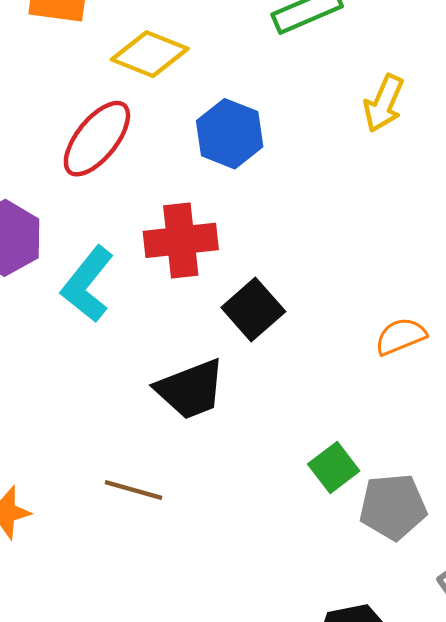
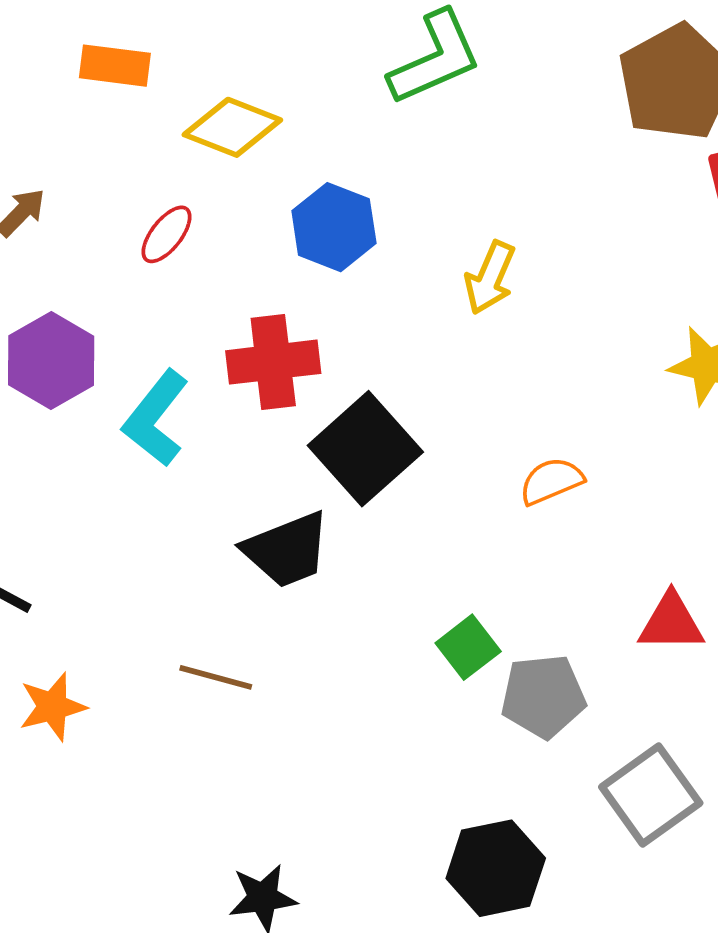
yellow arrow: (384, 103) -> (490, 278), moved
red ellipse: (97, 139) -> (167, 234), size x0.6
black square: (253, 310) -> (365, 449), size x1.4

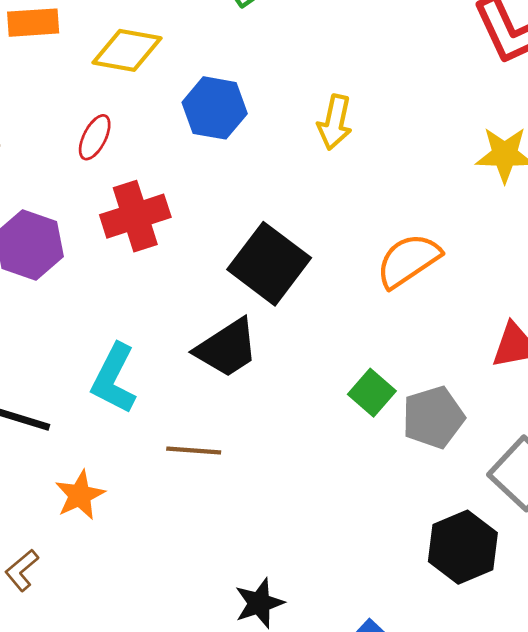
red cross: (273, 362) -> (135, 216), moved
cyan L-shape: (156, 418) -> (114, 379), moved
orange semicircle: (551, 481) -> (408, 261), size x1.4
black hexagon: (496, 868) -> (463, 547), moved

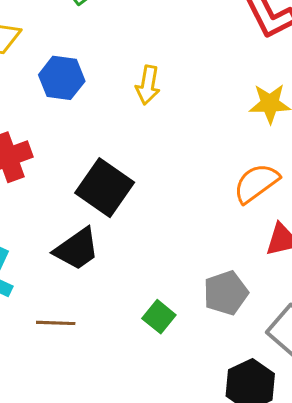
orange semicircle: (408, 261) -> (256, 183), moved
green square: (372, 393) -> (159, 317), moved

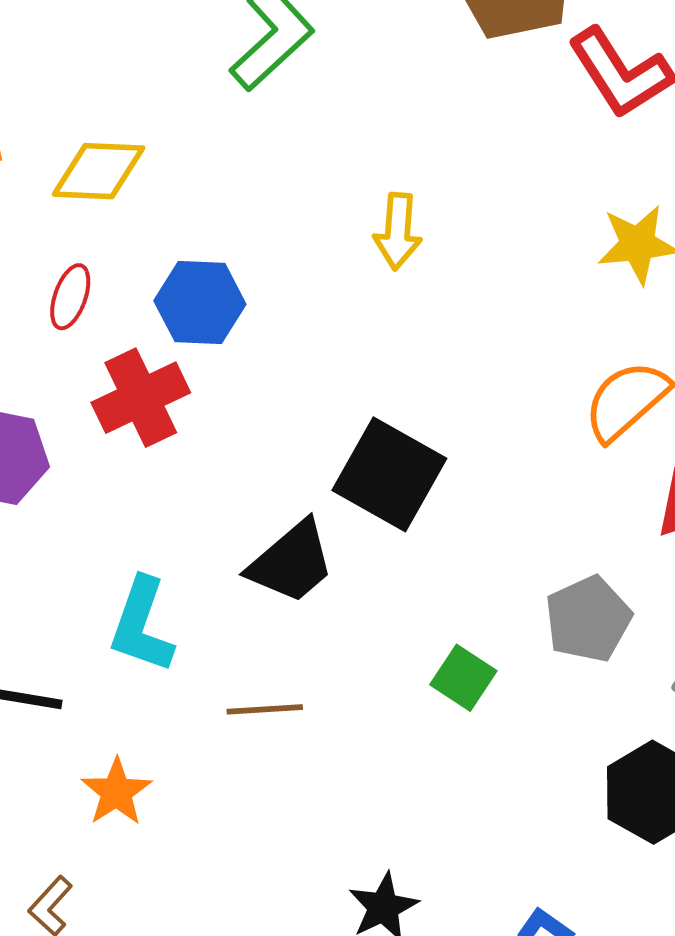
blue hexagon: (62, 78) -> (200, 303), moved
black square: (105, 188) -> (389, 474), moved

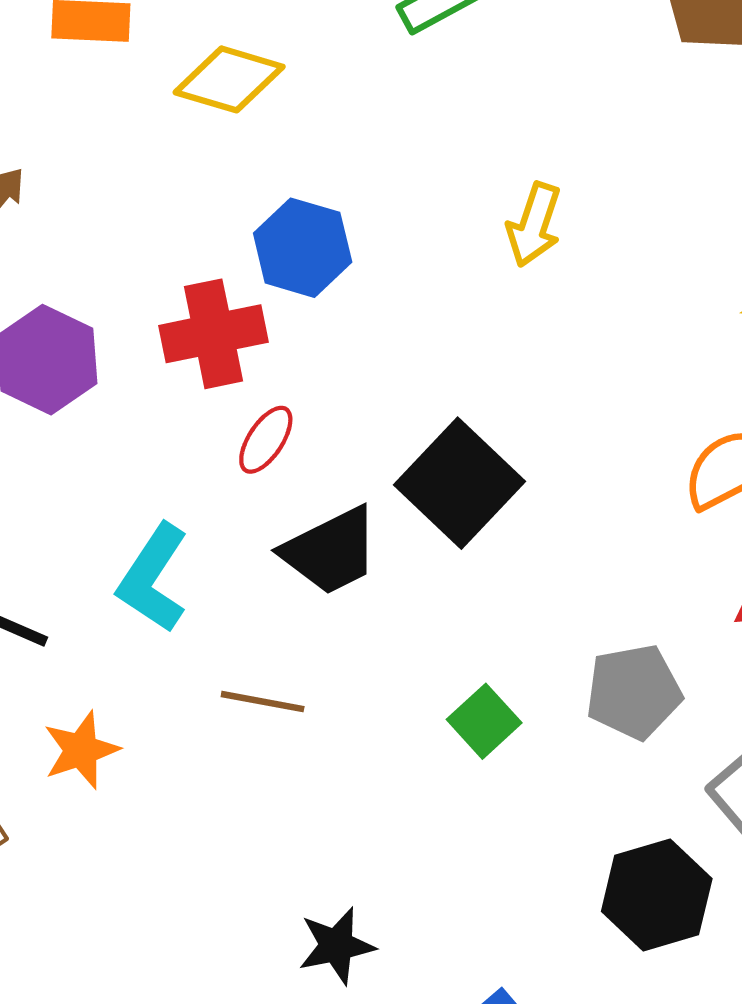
red ellipse: (70, 297) -> (266, 440), moved

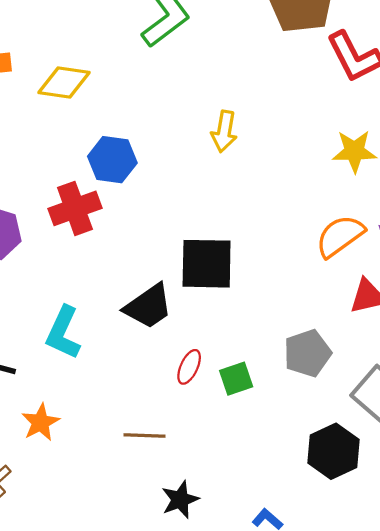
red ellipse: (266, 440) -> (189, 367), moved
black square: (460, 483) -> (207, 264), turned -34
brown line: (263, 702) -> (145, 435), moved
green square: (484, 721) -> (236, 379), turned 32

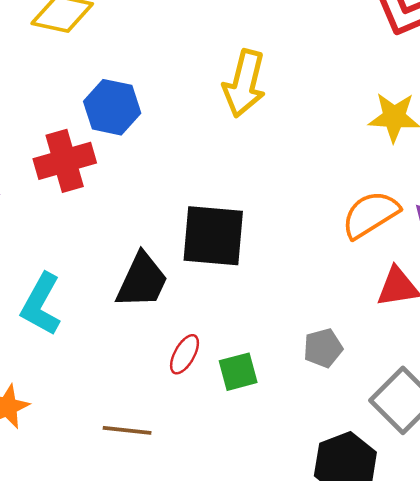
yellow arrow: (224, 131) -> (244, 84), size x1.4
black trapezoid: (148, 306) -> (142, 281), turned -34
gray pentagon: (307, 353) -> (323, 348), size x0.7

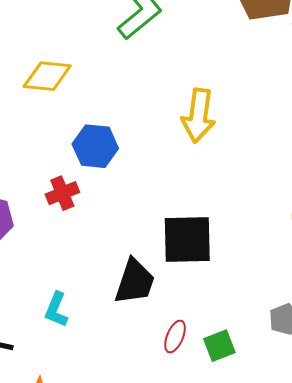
red cross: (65, 161) -> (62, 193), size x0.7
cyan L-shape: (41, 304) -> (56, 310), size x0.7

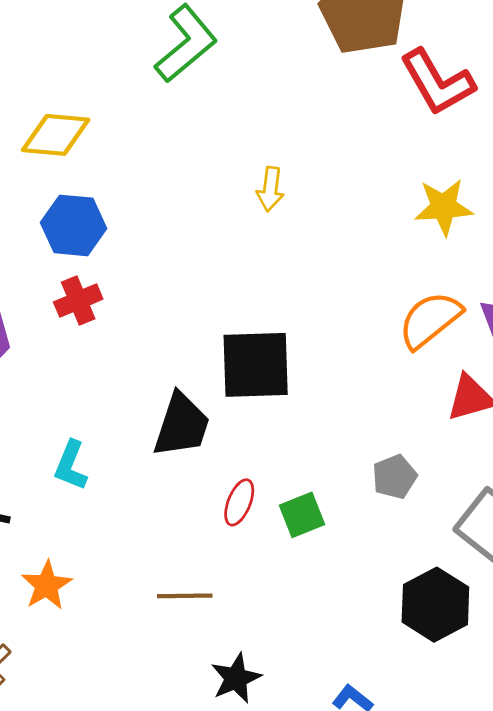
yellow arrow: (199, 116) -> (270, 189), size x0.6
blue hexagon: (95, 146) -> (74, 225), moved

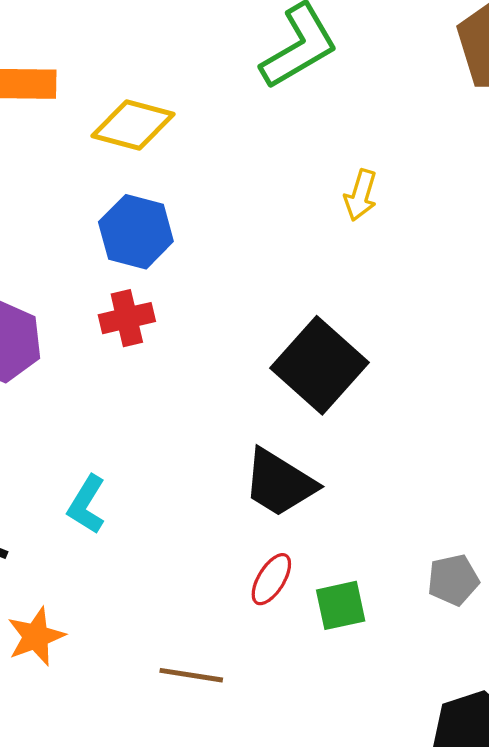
yellow arrow: (270, 189) -> (361, 195), moved
black square: (256, 365) -> (320, 365), moved, turned 34
black trapezoid: (181, 425) -> (279, 483), moved, turned 94

